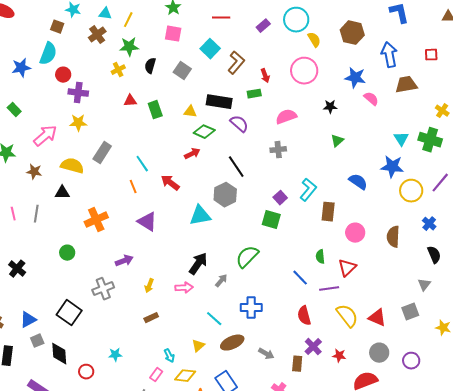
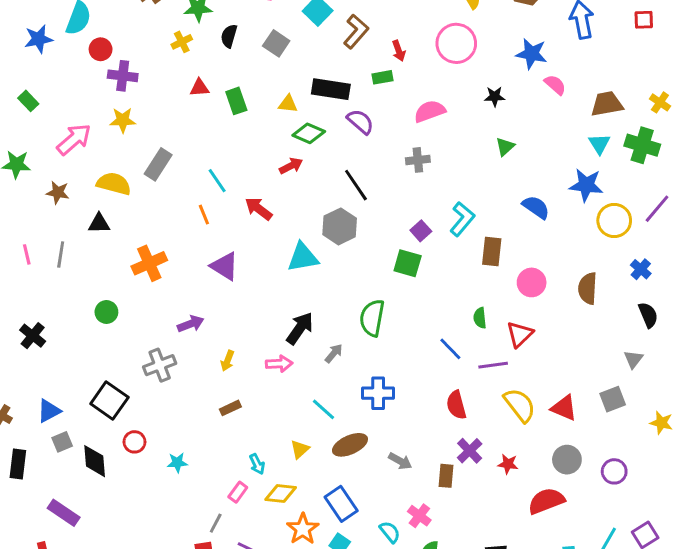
brown trapezoid: (406, 85) -> (607, 104), moved
green semicircle: (247, 257) -> (372, 318), turned -35
red circle: (86, 372) -> (134, 442), moved

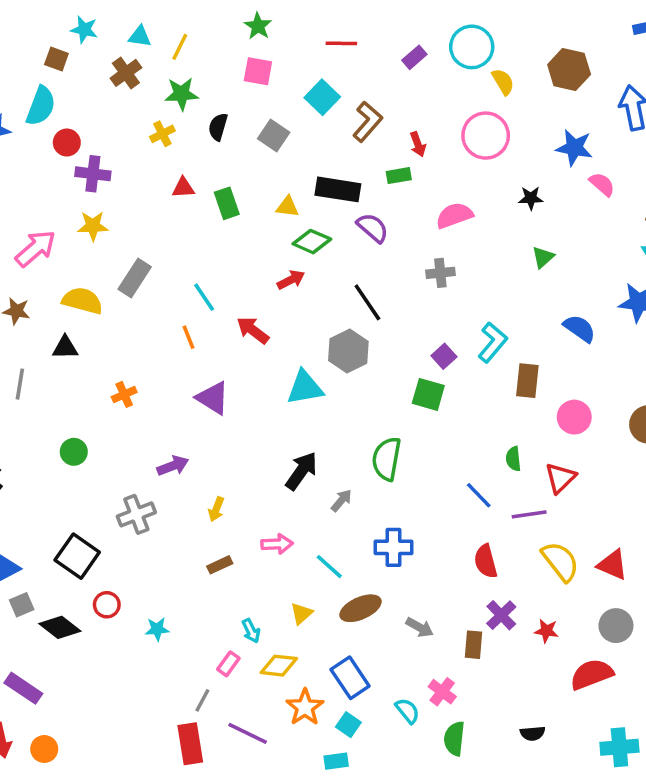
orange cross: (149, 263) -> (124, 394), size x0.6
pink arrow: (279, 364) -> (277, 544), moved
black diamond: (95, 461) -> (60, 627), turned -48

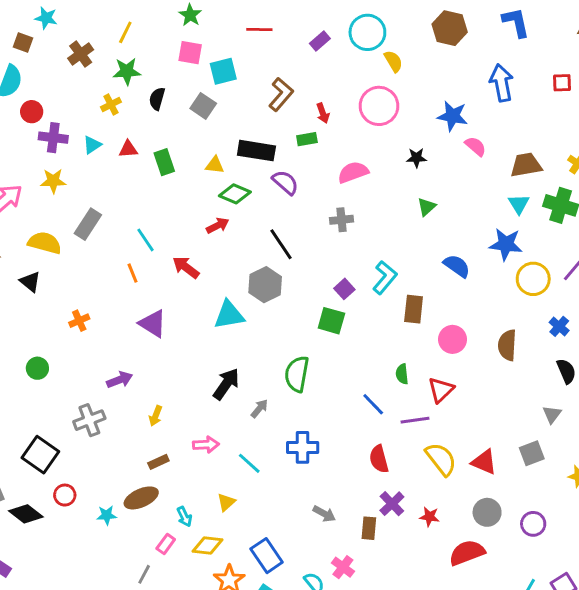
cyan triangle: (140, 36) -> (92, 145), moved, turned -42
brown hexagon: (569, 70) -> (450, 28), moved
cyan square: (322, 97) -> (223, 71), moved, turned 32
black triangle: (65, 348) -> (30, 282), turned 40
brown ellipse: (361, 608) -> (141, 498), moved

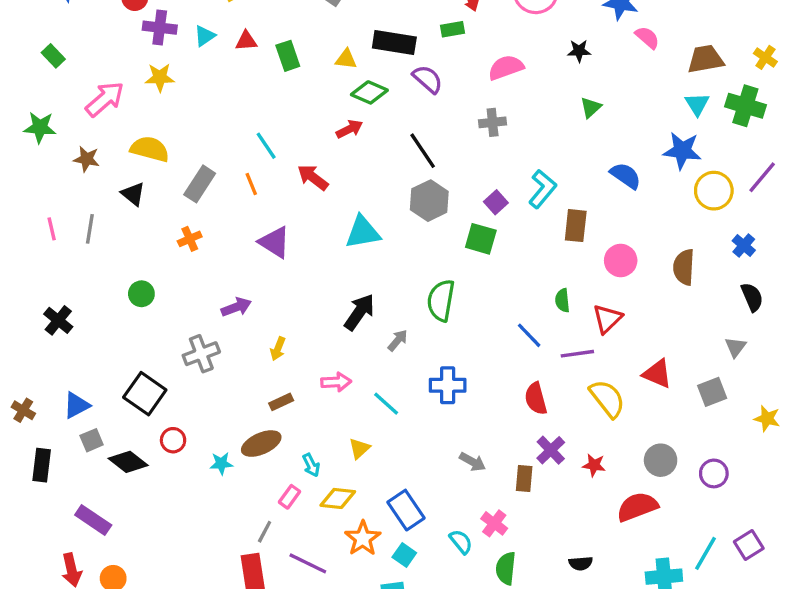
gray rectangle: (88, 224) -> (200, 184), moved
gray hexagon: (265, 285) -> (429, 201), moved
red triangle: (484, 462) -> (657, 374), moved

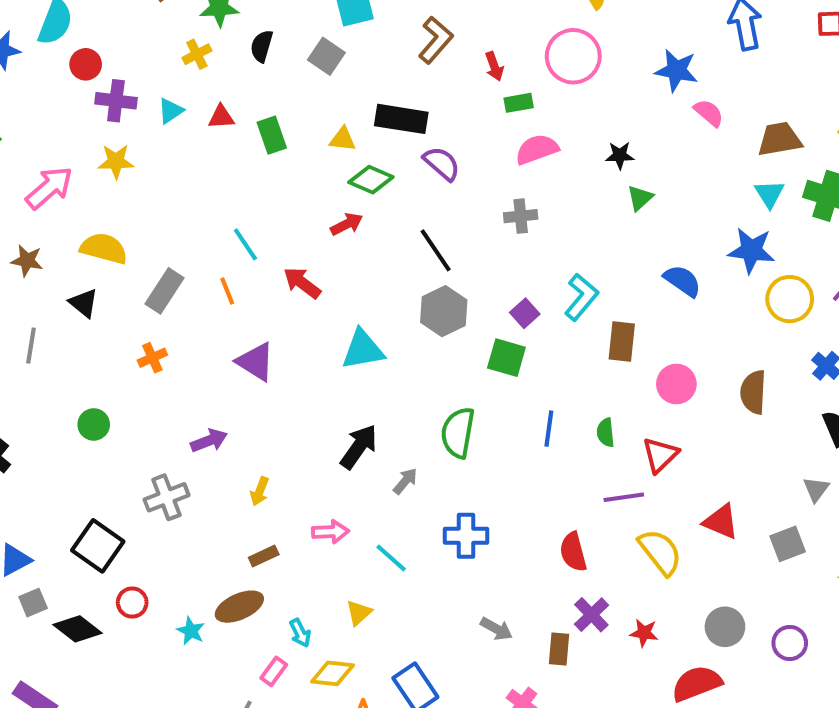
green rectangle: (453, 29) -> (519, 103), moved
black star: (579, 51) -> (620, 155), moved
blue line: (529, 335) -> (549, 429), moved, turned 52
cyan star: (221, 463) -> (191, 631), turned 30

